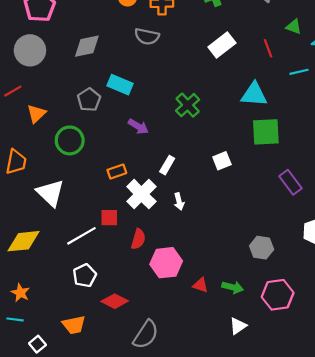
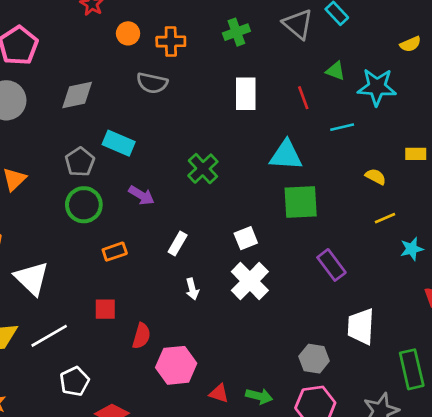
white rectangle: (222, 45) -> (246, 94), turned -52
green circle: (70, 140) -> (84, 205), moved
white cross: (141, 194) -> (250, 281), moved
white line: (81, 236) -> (49, 336), moved
gray hexagon: (262, 248) -> (314, 359), moved

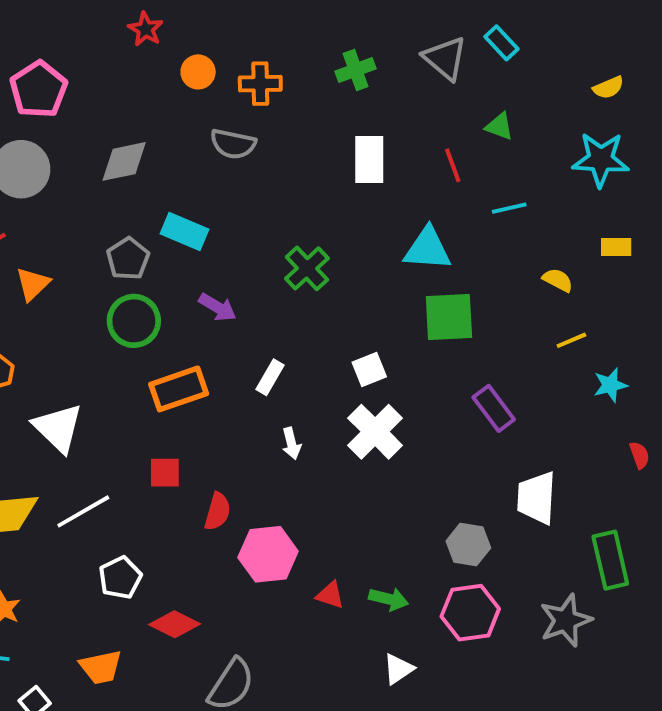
cyan star: (377, 87) -> (601, 159), moved
orange rectangle: (115, 252) -> (179, 389), size x1.6

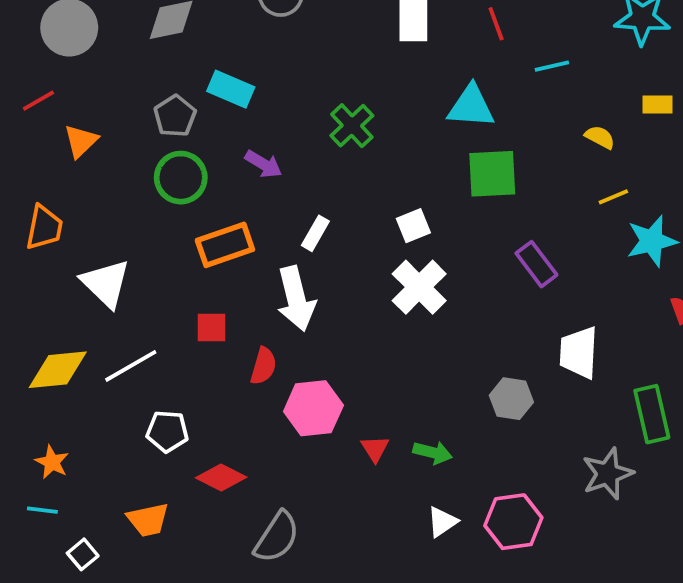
cyan star: (610, 385) -> (652, 241), size x1.5
white arrow: (291, 443) -> (296, 299), moved, size x2.0
white pentagon: (120, 578) -> (167, 431), turned 30
red triangle: (330, 595) -> (375, 449), turned 40
pink hexagon: (470, 613) -> (513, 522), moved

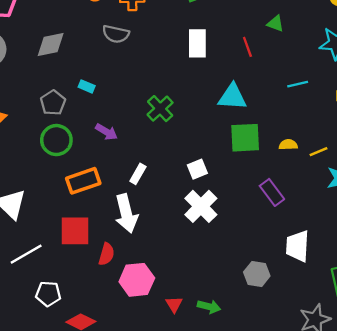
cyan line: (552, 66) -> (298, 84), moved
cyan rectangle: (231, 89) -> (87, 86), size x0.6
yellow semicircle: (600, 137) -> (288, 145), moved, turned -30
red square: (212, 328) -> (75, 231), size x1.6

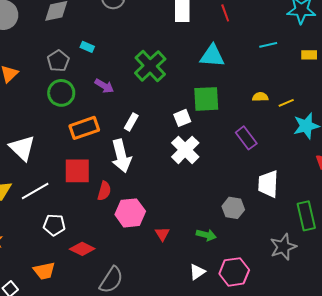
green cross: (160, 109) -> (150, 66), size x1.4
green square: (245, 138) -> (206, 99), moved
green arrow: (209, 307) -> (206, 235), moved

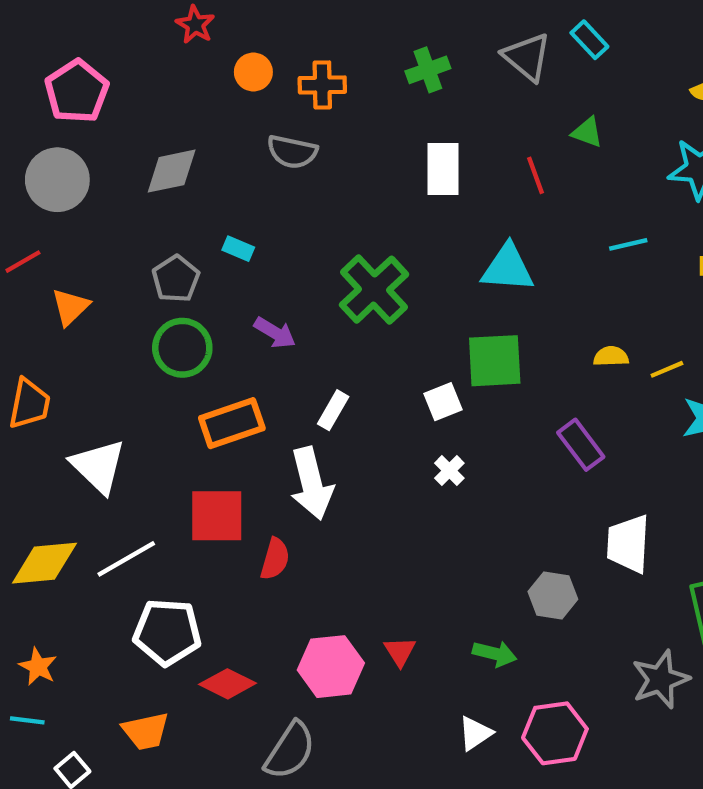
white cross: (185, 150) -> (449, 471), size x0.5
pink hexagon: (130, 213) -> (331, 667), moved
white pentagon: (54, 225) -> (167, 632), size x1.4

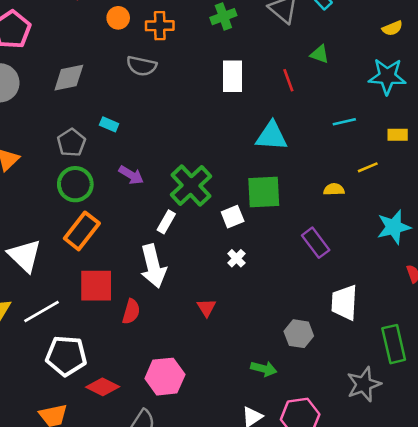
green cross: (374, 290) -> (191, 185), moved
yellow line: (667, 369) -> (368, 167), moved
orange rectangle: (232, 423) -> (82, 231), moved, turned -33
red triangle: (400, 651) -> (207, 308), moved

